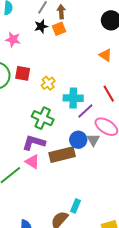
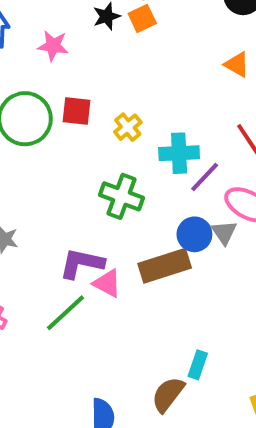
purple L-shape: (34, 143) -> (82, 263), moved

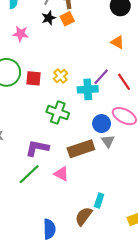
red square: (76, 111) -> (34, 78), moved
purple line: (205, 177) -> (101, 77), moved
gray triangle: (224, 232) -> (108, 141), moved
blue circle: (194, 234) -> (102, 124), moved
pink triangle: (107, 283) -> (61, 174), moved

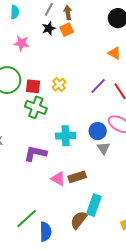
cyan cross: (88, 89) -> (66, 136), moved
green cross: (58, 112) -> (36, 107), moved
brown rectangle: (81, 149) -> (77, 177), moved, size x0.7
green line: (29, 174) -> (27, 218), moved
cyan rectangle: (99, 201) -> (94, 205), size x1.5

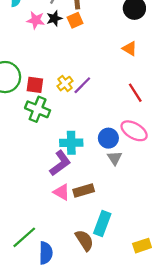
pink star: (21, 43) -> (36, 20), moved
purple line: (98, 86) -> (82, 85), moved
purple L-shape: (35, 153) -> (60, 163), moved, turned 130
brown semicircle: (79, 220) -> (84, 240), turned 108

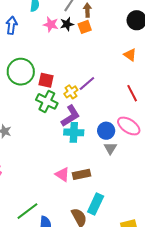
yellow cross: (65, 84) -> (71, 92), moved
purple L-shape: (60, 163) -> (70, 116), moved

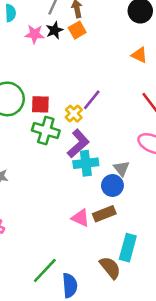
blue circle: (106, 131) -> (112, 185), moved
gray triangle: (110, 148) -> (121, 169), moved

